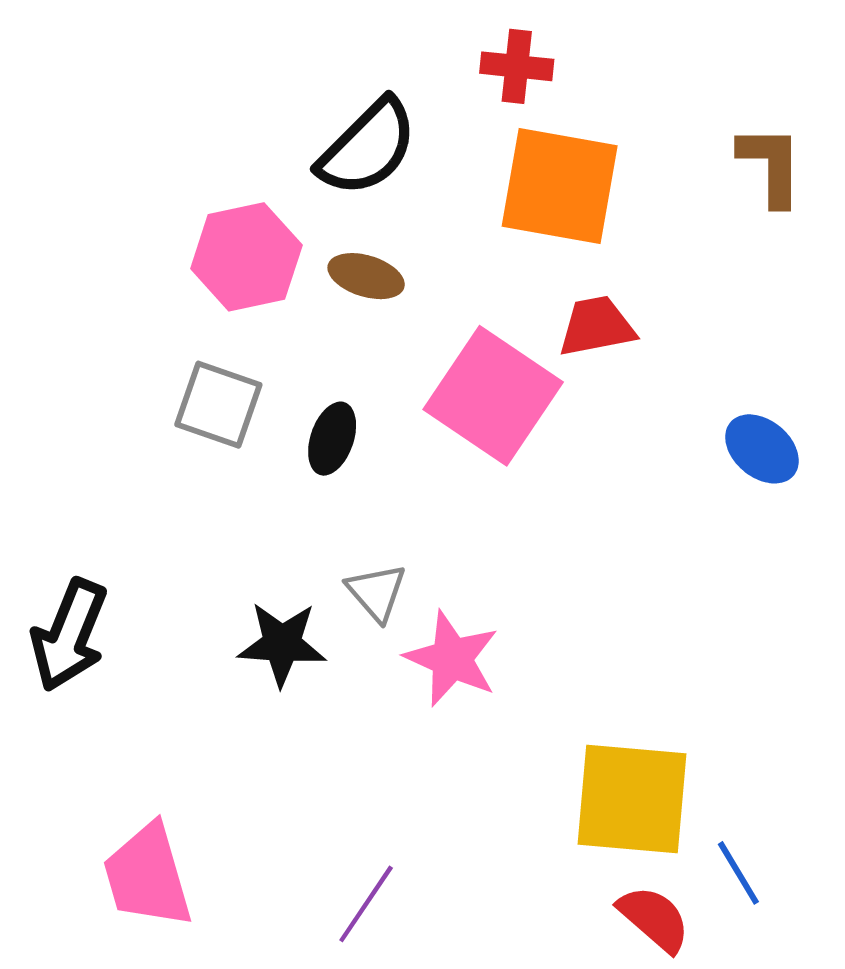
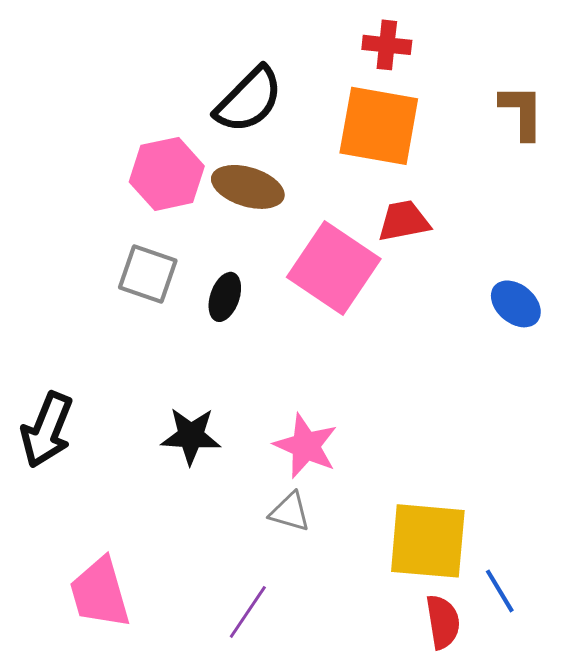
red cross: (517, 66) -> (387, 45), moved
brown ellipse: (366, 276) -> (248, 187), size x1.4
gray triangle: (376, 592) -> (290, 512), moved, turned -33
red semicircle: (654, 919) -> (443, 622), turned 40

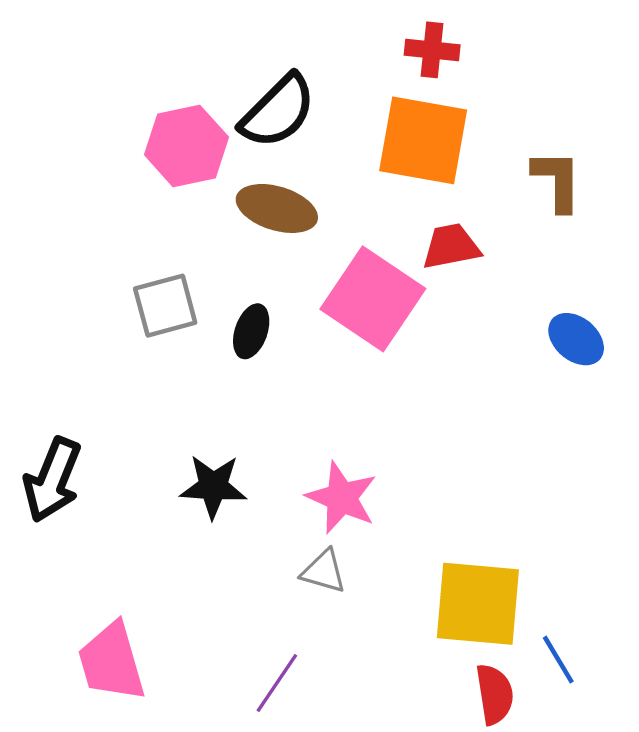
brown L-shape: (522, 112) -> (557, 181), moved
pink hexagon: (167, 174) -> (186, 146), moved
gray square: (148, 274) -> (165, 306), turned -34

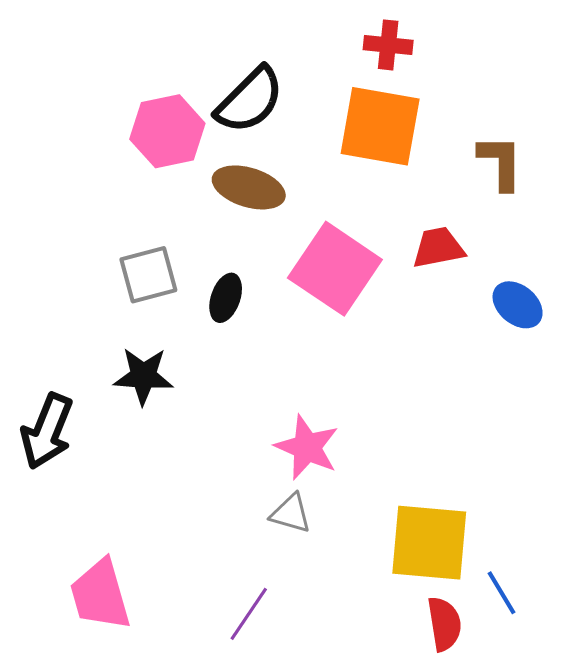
red trapezoid: (451, 246) -> (438, 248), moved
black star: (213, 487) -> (143, 376), moved

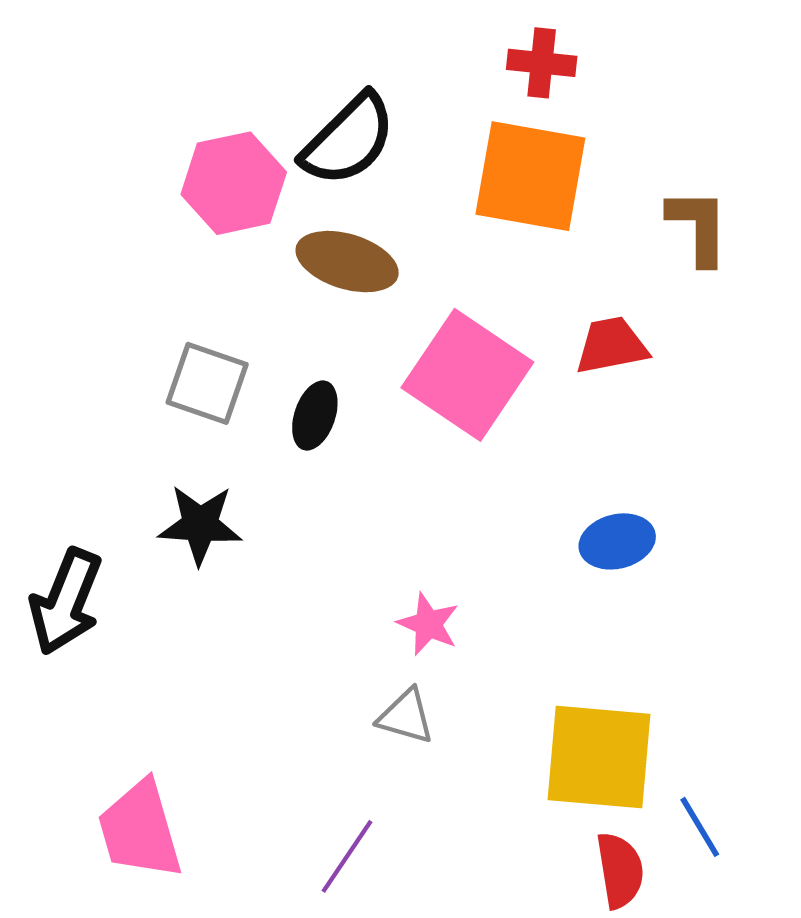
gray square: (148, 275) -> (207, 383), turned 34
blue ellipse: (518, 305) -> (617, 541), moved, turned -54
pink star: (307, 447) -> (428, 624), size x0.7

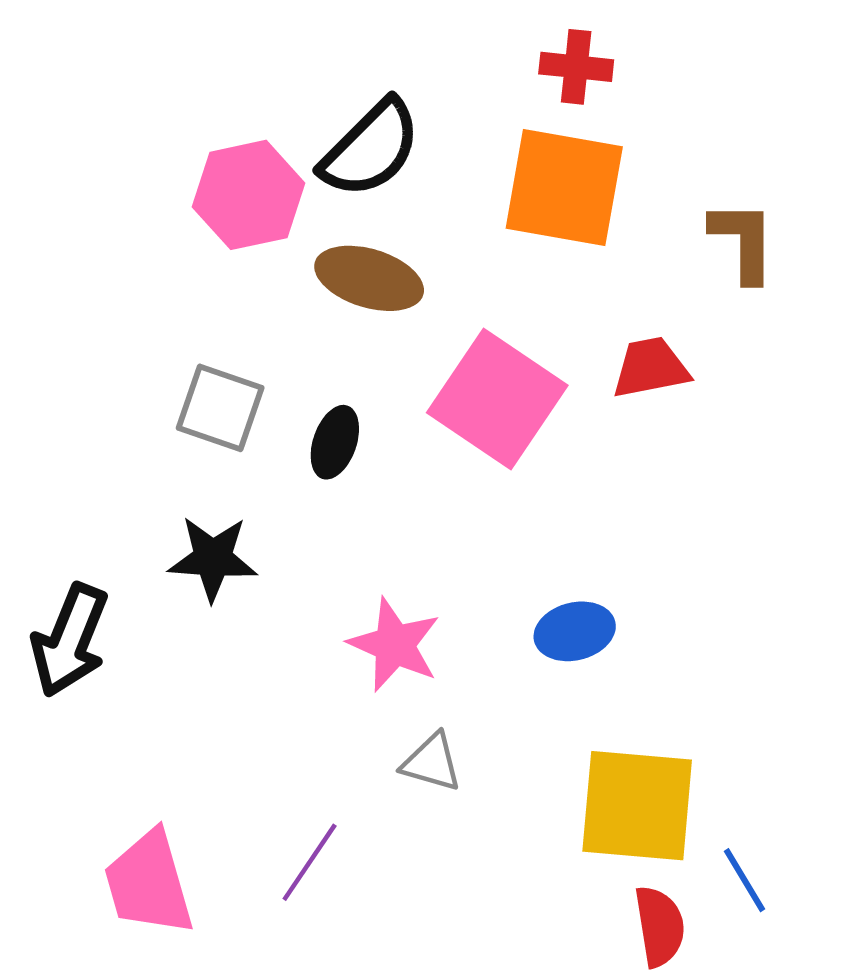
blue ellipse: (617, 541) -> (575, 631), moved
pink star: (428, 624) -> (394, 645), moved, size x1.4
purple line: (347, 856) -> (310, 862), moved

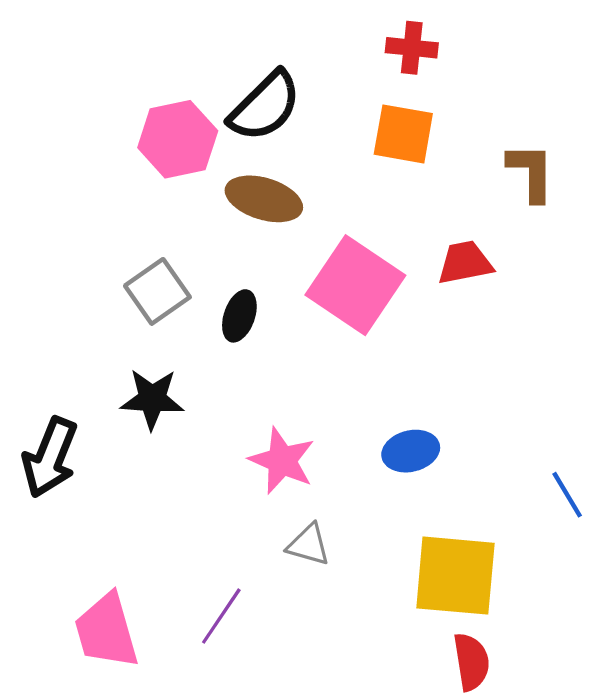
orange square: (564, 188) -> (403, 134), size x0.7
gray square: (220, 408) -> (157, 291), turned 36
blue line: (744, 880) -> (567, 495), moved

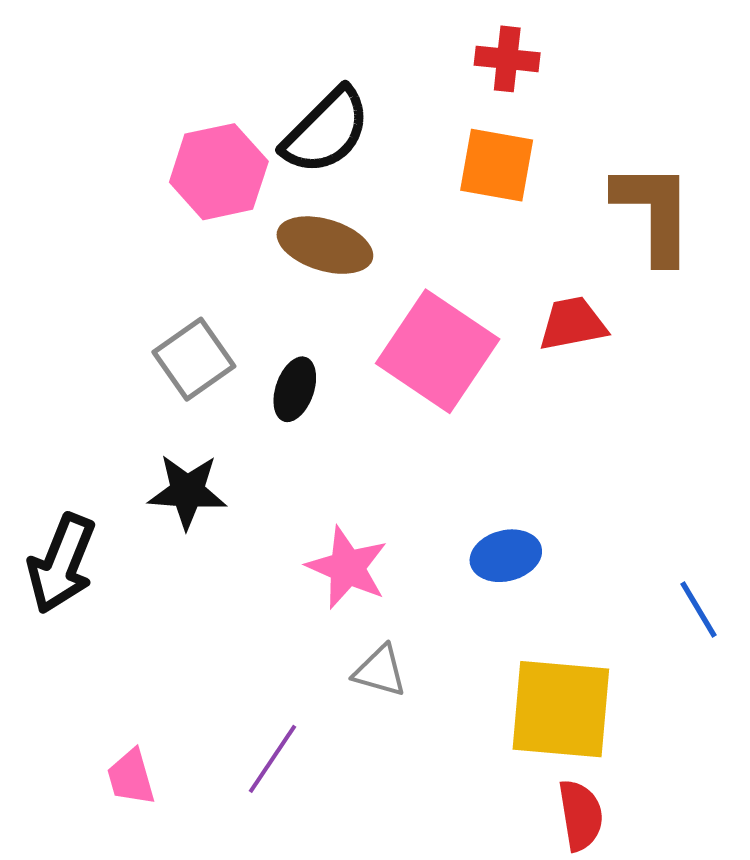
brown L-shape: (531, 172) -> (654, 212), size x1.4
pink trapezoid: (106, 631) -> (131, 777), size x0.6

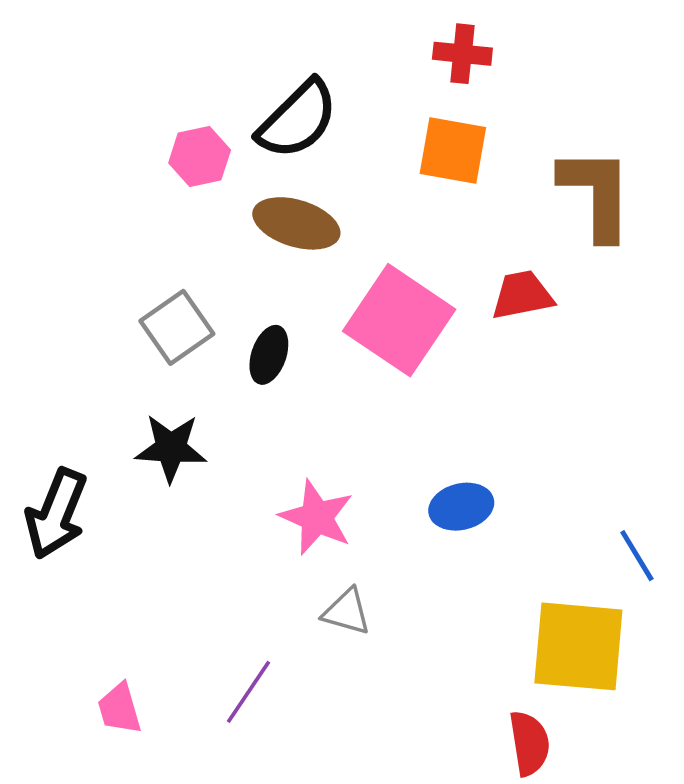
pink hexagon: (219, 172) -> (200, 156), size x0.7
yellow square: (561, 709) -> (578, 646), moved

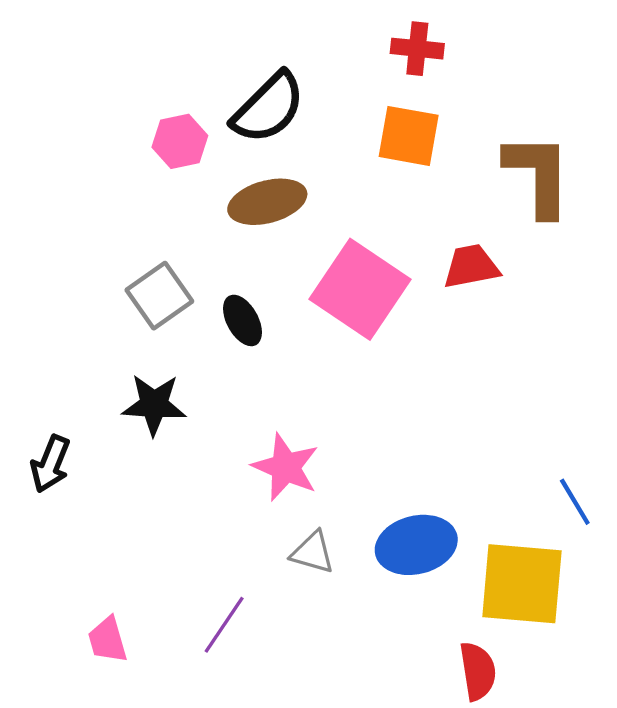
brown ellipse: (296, 223) -> (267, 202), turned -32
black ellipse: (269, 355) -> (242, 320), turned -48
blue ellipse: (461, 507) -> (416, 545), moved, size x1.4
black arrow: (56, 514) -> (50, 464), size x0.7

